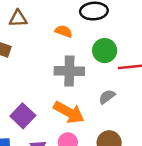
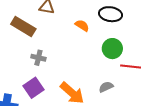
gray cross: (69, 71) -> (38, 58), moved, size x0.6

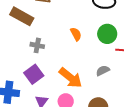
orange semicircle: (82, 25) -> (76, 34), moved, turned 32

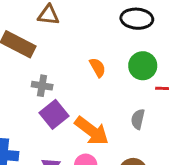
gray semicircle: (103, 71) -> (138, 119), turned -48
purple square: (34, 74) -> (54, 114), moved

